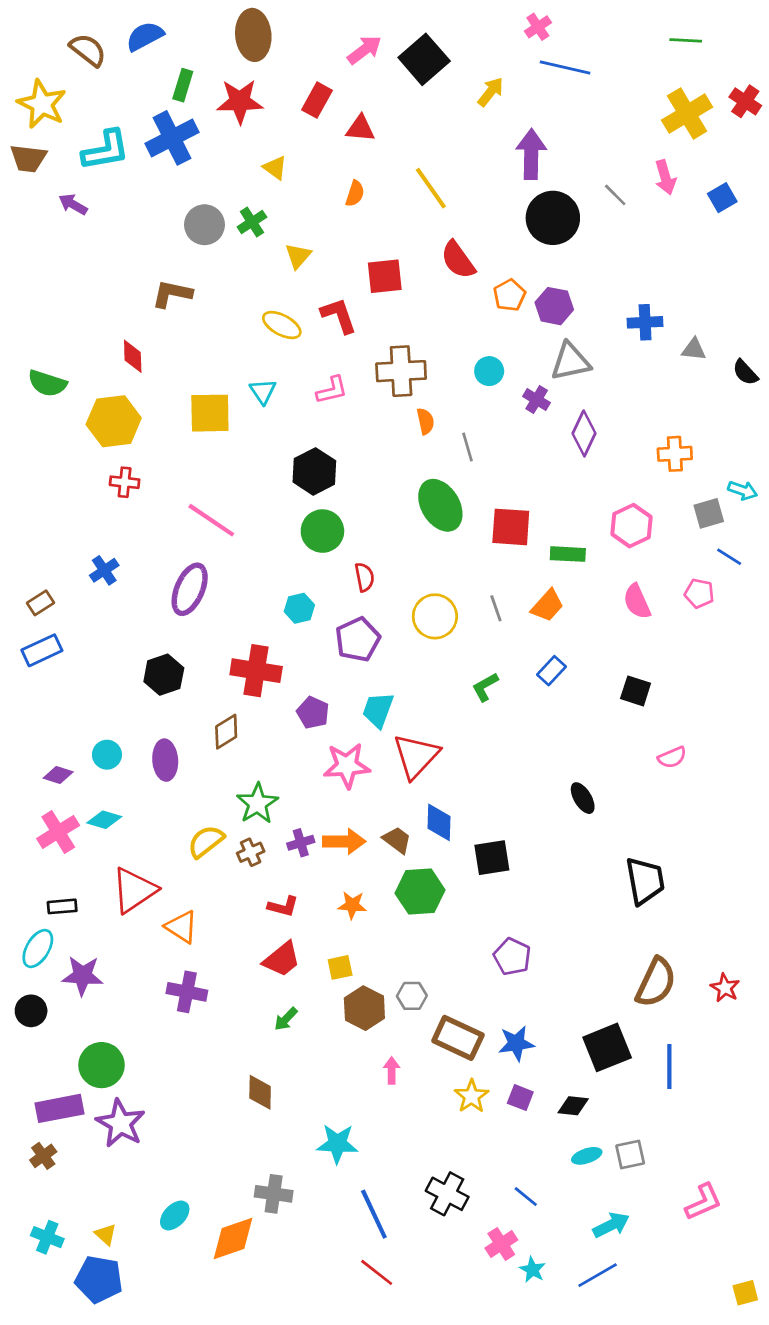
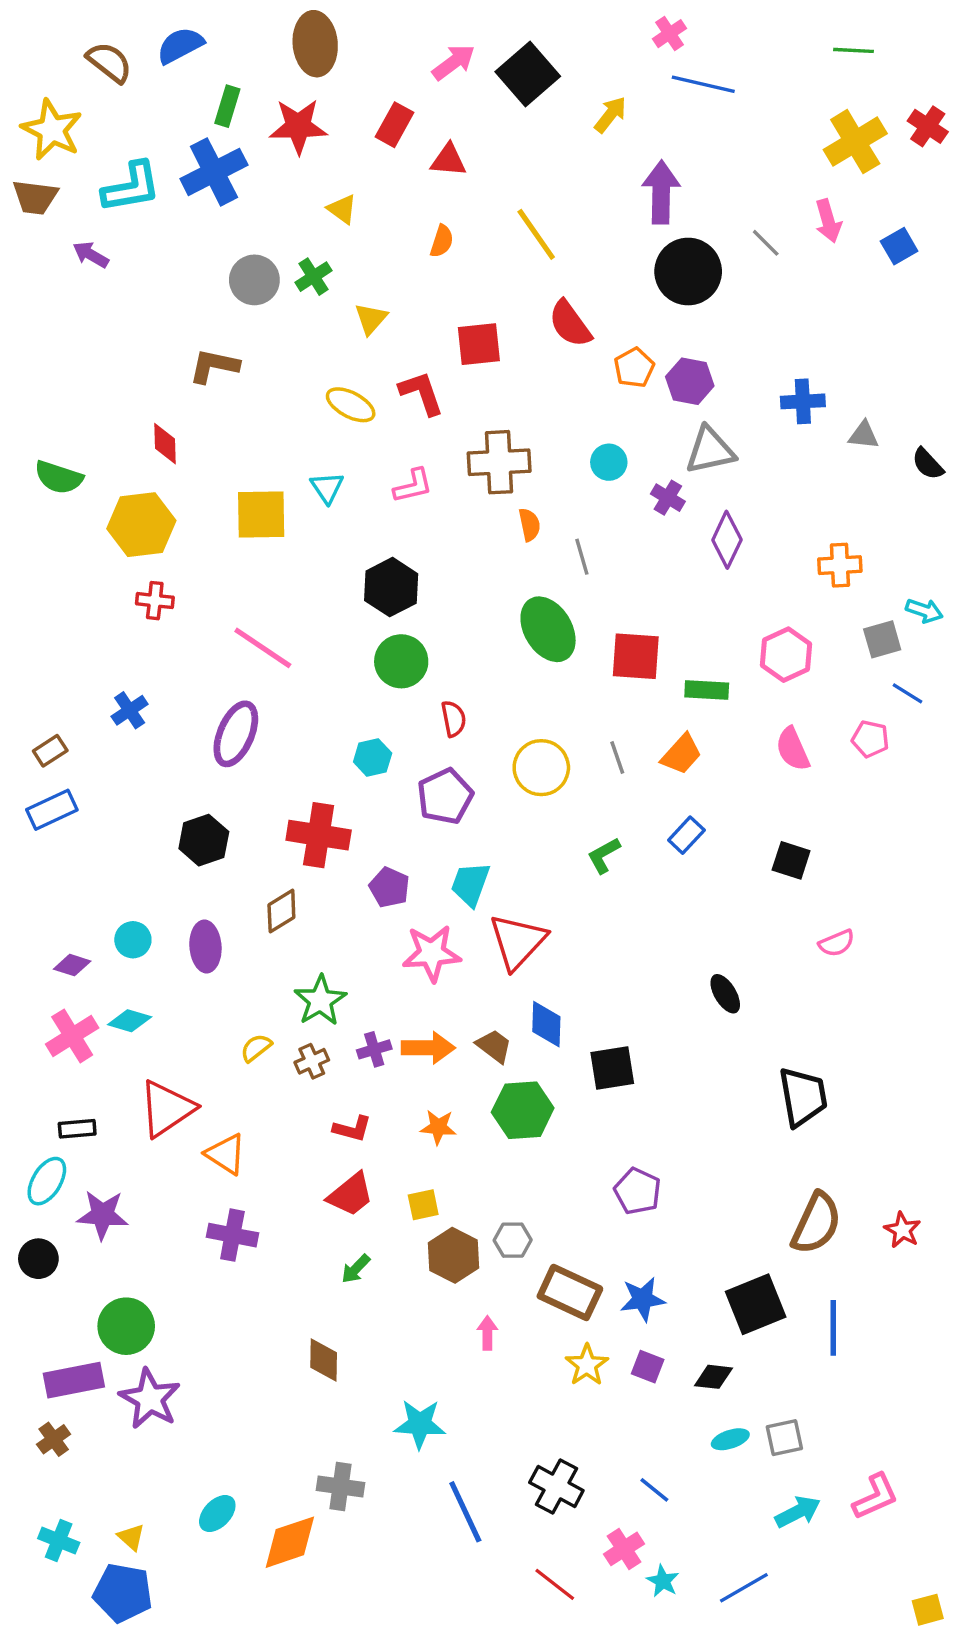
yellow semicircle: (206, 841) -> (256, 1048), size x0.7
cyan arrow: (611, 1225) -> (798, 1512), moved
red line: (377, 1272) -> (555, 1584), moved

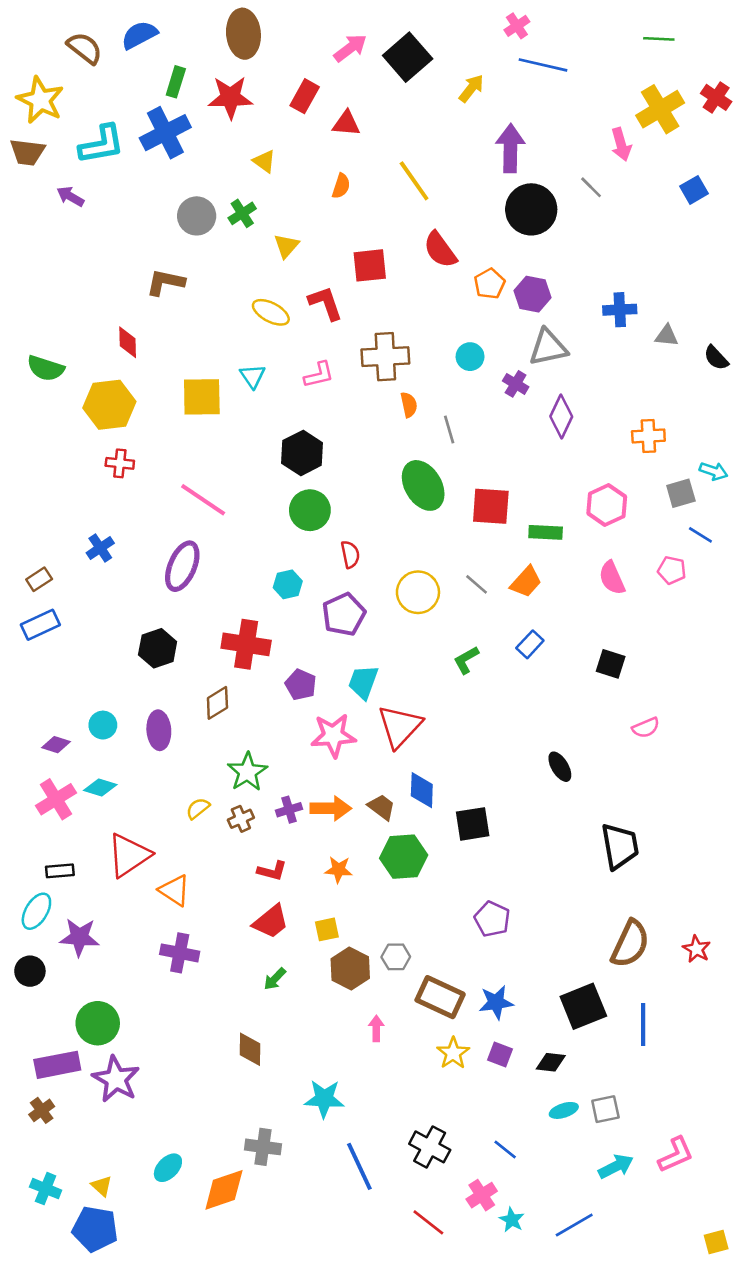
pink arrow: (828, 221) -> (621, 144), moved
gray line: (617, 758) -> (477, 584), turned -30

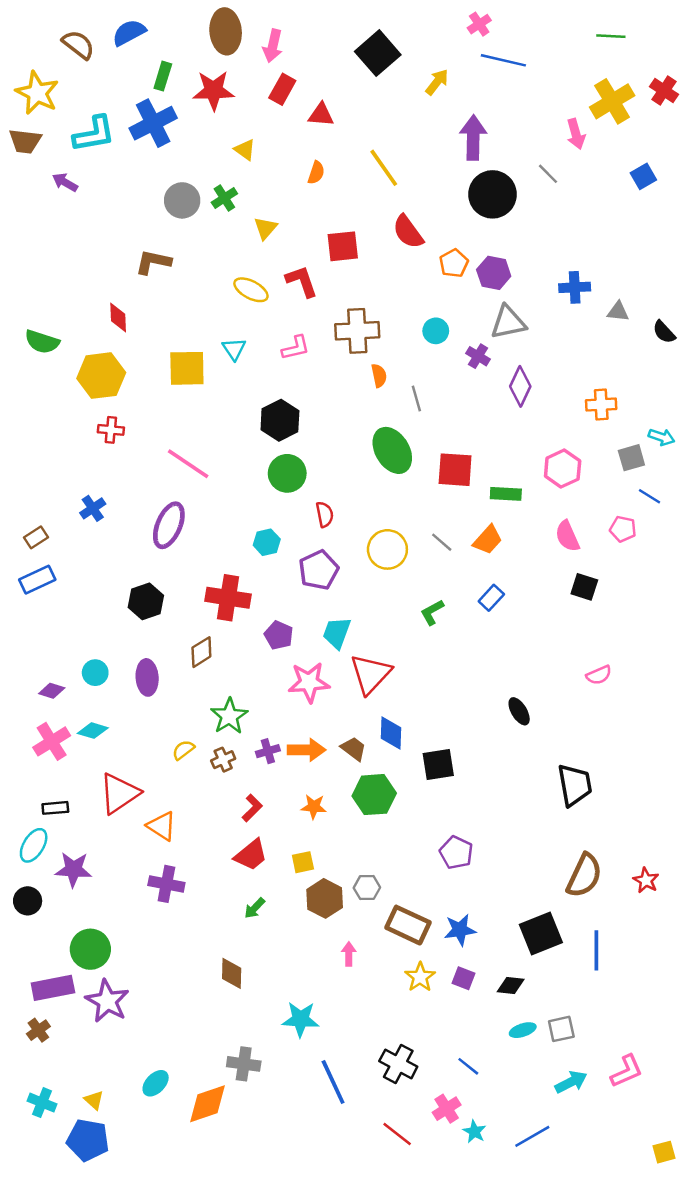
pink arrow: (350, 48) -> (273, 46), moved, turned 140
black square: (611, 664) -> (584, 587), moved
red L-shape: (272, 871) -> (252, 808), turned -60

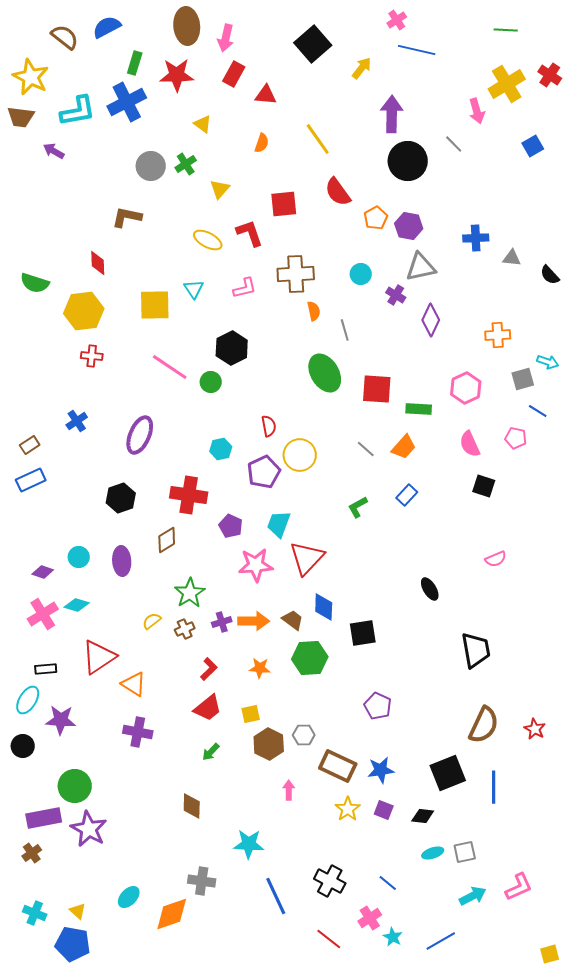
pink line: (188, 464) -> (170, 367), moved
green circle: (287, 473) -> (211, 382), moved, size x0.7
yellow circle: (387, 549) -> (300, 455), moved

